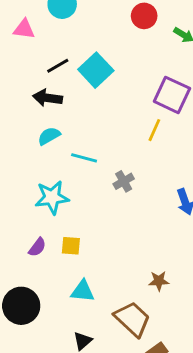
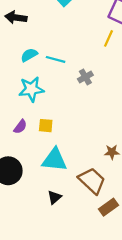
black arrow: (48, 98) -> (16, 17), moved
cyan semicircle: (49, 136) -> (29, 55), moved
cyan triangle: (83, 291) -> (54, 160), size x1.4

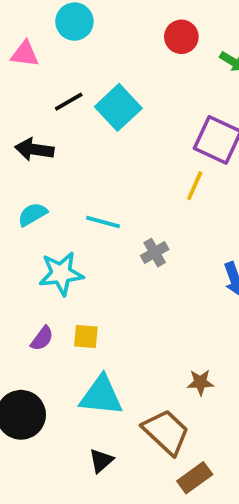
cyan semicircle: (29, 55) -> (32, 214), moved

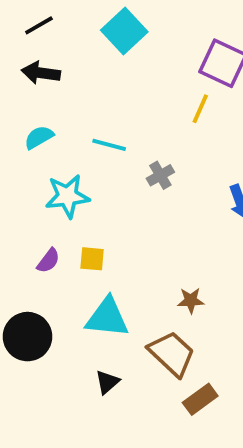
black line: (69, 102) -> (39, 25), moved
brown star: (200, 382) -> (191, 301), moved

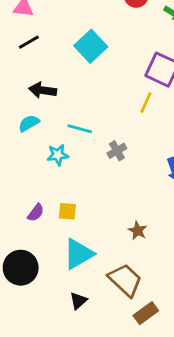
black arrow: (41, 73) -> (43, 90), moved
cyan star: (67, 196) -> (58, 155), moved, size x0.7
brown star: (191, 301) -> (138, 231), moved, turned 30
cyan triangle: (107, 318) -> (78, 254), turned -36

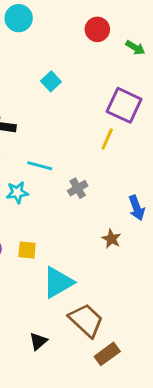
cyan square: (91, 46) -> (51, 81), size x0.6
brown star: (138, 231) -> (111, 239), moved
cyan triangle: (78, 254) -> (58, 282), moved

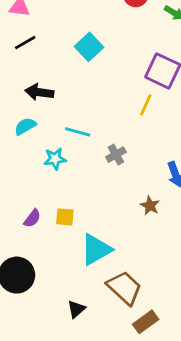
cyan square: (51, 81) -> (89, 47), size x1.4

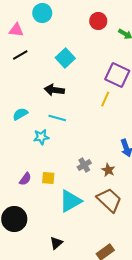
black arrow: (39, 92) -> (54, 90), moved
gray cross: (116, 155) -> (84, 165), moved
brown trapezoid: (124, 288) -> (109, 200), moved

